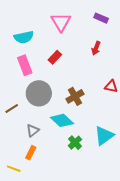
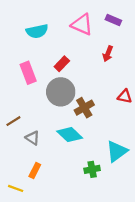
pink triangle: (61, 22) -> (82, 24), moved, turned -35
cyan semicircle: (24, 37) -> (37, 31), moved
gray circle: (39, 93) -> (61, 92), moved
gray triangle: (33, 131) -> (33, 138), moved, turned -48
green cross: (75, 143) -> (92, 169), moved, turned 32

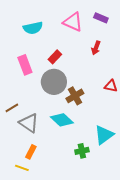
gray triangle: (33, 138) -> (29, 123), size x1.5
yellow line: (16, 188) -> (22, 168), moved

